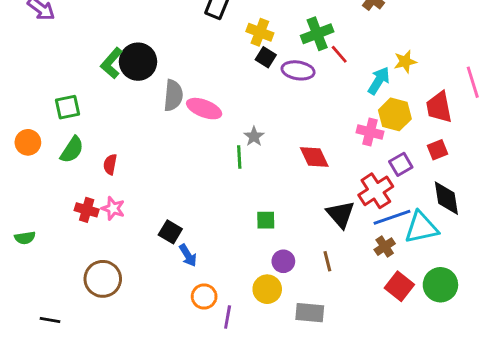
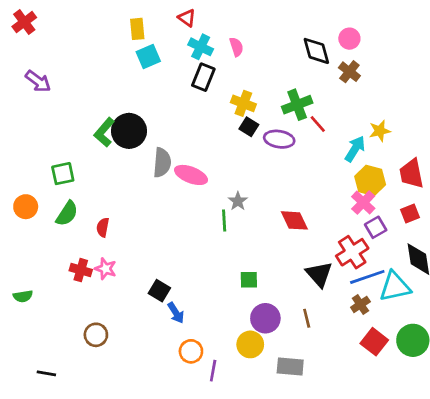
pink cross: (370, 132) -> (363, 203), moved, turned 30
purple circle: (283, 261) -> (265, 318), size x1.4
brown circle: (103, 279) -> (96, 335), size x0.7

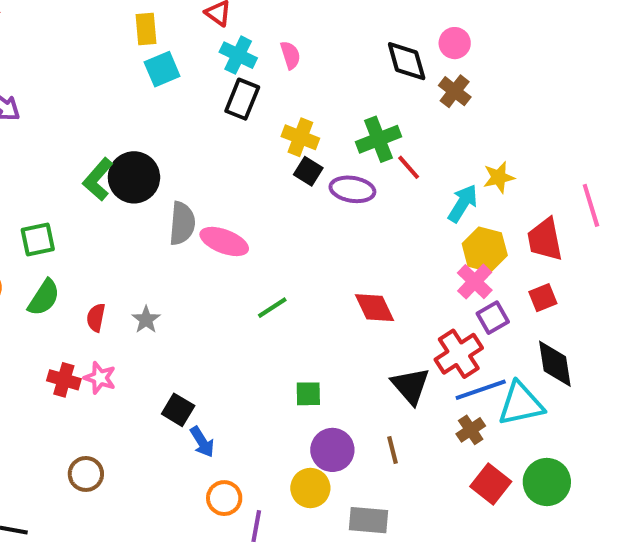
gray star: (238, 201) -> (146, 320), moved
green line: (224, 220) -> (272, 308), turned 60

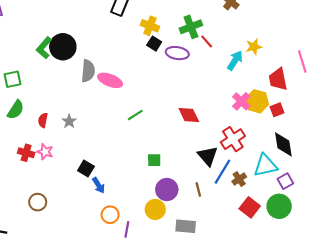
yellow hexagon: (485, 249) -> (257, 101), moved
purple square: (493, 318) -> (285, 181), moved
blue line: (481, 390) -> (222, 172), moved, turned -40

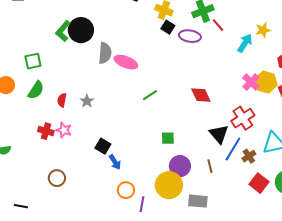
yellow circle: (155, 209) -> (169, 185), size x1.4

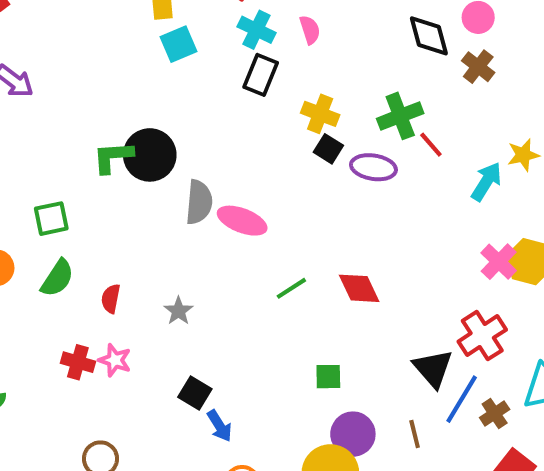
green L-shape: (63, 31) -> (113, 157), turned 45
red diamond: (201, 95) -> (359, 288), moved
gray star: (87, 101) -> (178, 311), moved

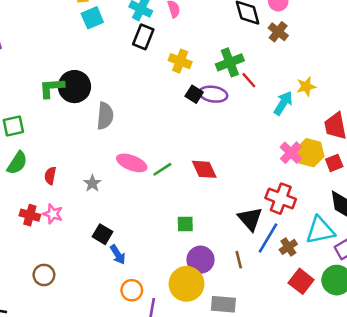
black square: (328, 149) -> (194, 94), moved
pink ellipse: (242, 221) -> (132, 163), moved
red cross: (482, 336) -> (281, 199), turned -36

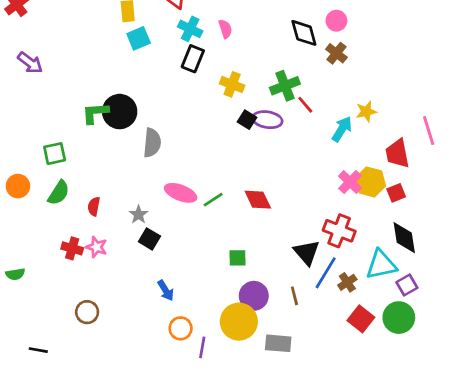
black square: (102, 234) -> (149, 239), moved

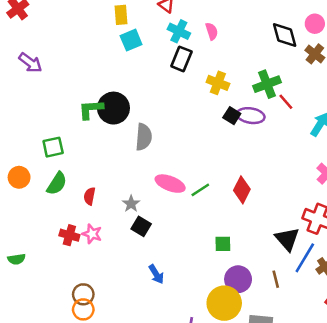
red diamond: (258, 200) -> (242, 190), turned 52
orange circle: (181, 328) -> (83, 309), moved

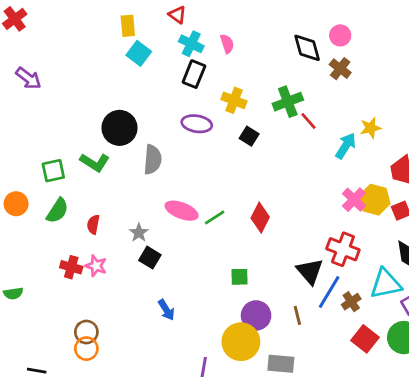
cyan square: (131, 40) -> (139, 53), turned -30
green L-shape: (91, 109) -> (95, 162), moved, turned -144
purple ellipse: (251, 116) -> (197, 124), moved

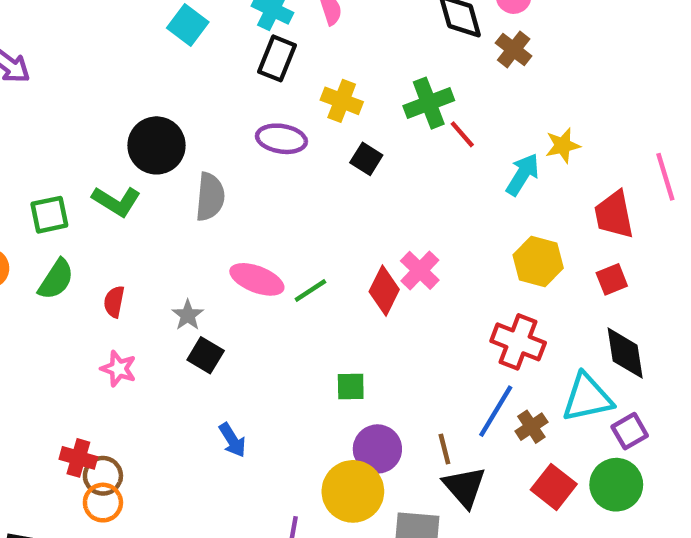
pink cross: (354, 200) -> (420, 270), moved
yellow hexagon: (375, 200) -> (538, 262), moved
red cross: (71, 267) -> (78, 458), moved
black triangle: (310, 271) -> (464, 487), moved

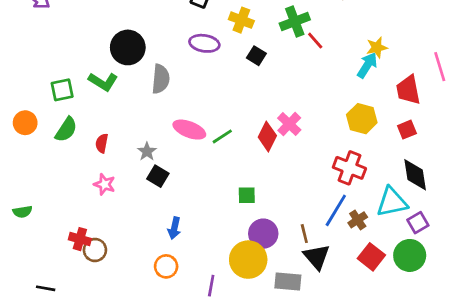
cyan arrow: (523, 174) -> (367, 65), moved
blue arrow: (232, 440) -> (174, 228), turned 45
orange circle: (103, 503) -> (166, 266), moved

